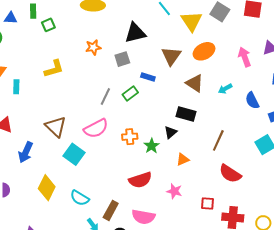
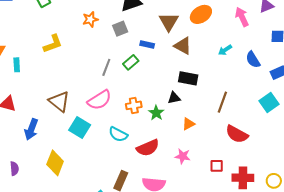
brown triangle: (195, 83) -> (183, 46), moved
black triangle: (171, 132) -> (174, 98), turned 32
cyan semicircle: (80, 198) -> (118, 134), moved

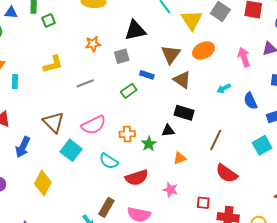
gray line: (106, 67) -> (85, 83), moved, turned 42

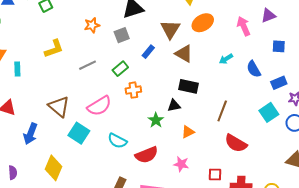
blue rectangle: (147, 75) -> (148, 52), turned -64
green rectangle: (129, 91) -> (120, 69), moved
orange cross: (127, 134) -> (133, 90), moved

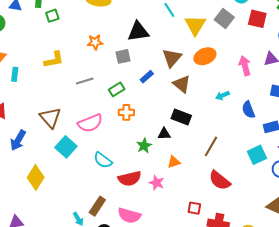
pink star: (181, 164) -> (157, 183), moved

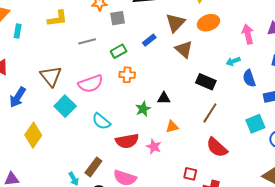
gray square: (123, 56) -> (118, 18), moved
cyan arrow: (223, 95) -> (233, 61), moved
black rectangle: (181, 117) -> (206, 82), moved

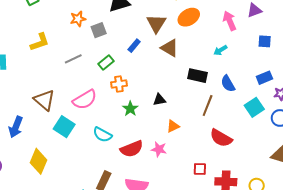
blue semicircle: (249, 78) -> (228, 84), moved
green star: (143, 109) -> (130, 109), moved

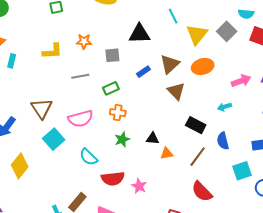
orange star: (78, 19) -> (84, 41), moved
pink arrow: (230, 21) -> (241, 81), turned 78
blue rectangle: (134, 46) -> (143, 72), moved
orange triangle: (173, 126) -> (167, 153), moved

